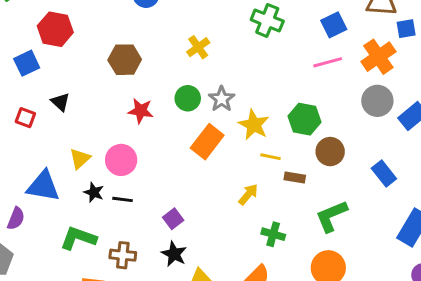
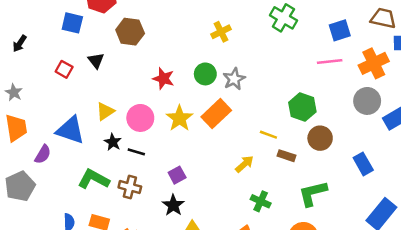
brown hexagon: (125, 60) -> (130, 32), moved
blue square: (27, 63) -> (72, 23), turned 30
yellow star: (254, 125) -> (179, 118), moved
brown cross: (123, 255) -> (130, 187), moved

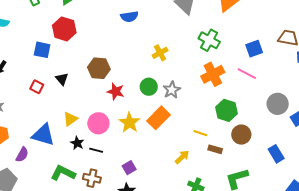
brown hexagon: (130, 32) -> (99, 68), moved
pink line: (330, 61) -> (247, 74), turned 36
orange cross: (374, 63) -> (213, 74), moved

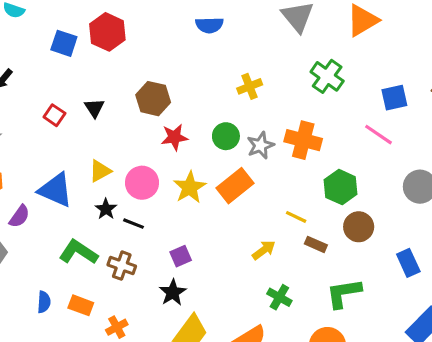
blue square: (42, 50) -> (64, 43), moved
orange cross: (213, 74) -> (303, 140), moved, turned 35
red star: (116, 91) -> (174, 137), turned -30

